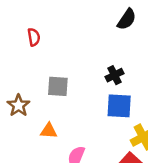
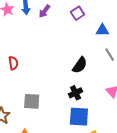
black semicircle: (127, 19) -> (80, 65), moved

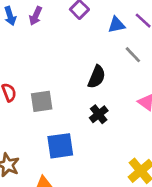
gray square: (32, 101) -> (42, 101), moved
blue square: (79, 117) -> (60, 146), moved

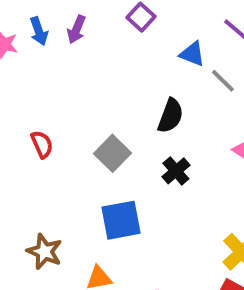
blue triangle: (116, 25) -> (192, 54), moved, turned 36
gray square: (42, 101) -> (113, 153), moved, turned -35

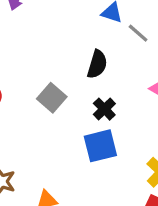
blue square: (121, 220) -> (100, 146), moved

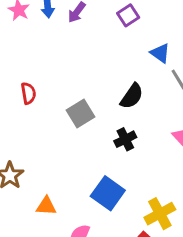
blue square: (100, 146) -> (108, 193), moved, turned 32

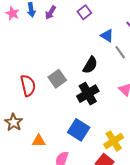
red semicircle: (28, 93) -> (28, 86), moved, size x1.5
black cross: (125, 139) -> (88, 94), size x1.5

